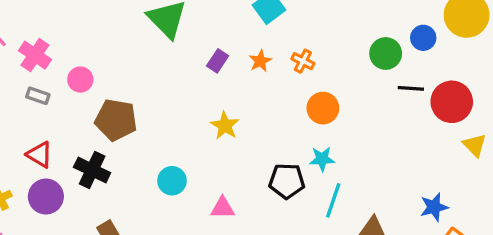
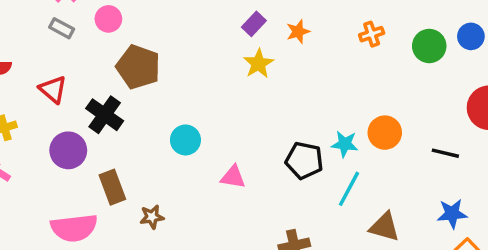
orange cross: (303, 61) -> (372, 34), moved, turned 35
black line: (411, 88) -> (445, 153), moved
orange circle: (323, 108) -> (385, 133), moved
yellow star: (225, 126) -> (258, 64), moved
purple circle: (46, 197) -> (68, 150), moved

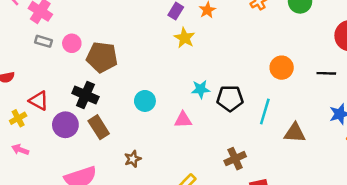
pink circle: (108, 19) -> (72, 43), moved
red triangle: (53, 89) -> (39, 101), moved
cyan star: (345, 144) -> (201, 89), moved
brown rectangle: (112, 187) -> (99, 127), moved

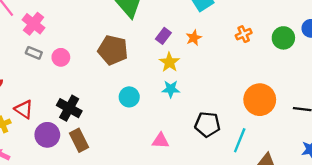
brown pentagon: (102, 57) -> (113, 50), moved
orange circle: (282, 68) -> (260, 100), size x1.4
cyan star: (201, 89) -> (171, 89), moved
cyan circle: (145, 101) -> (129, 97), moved

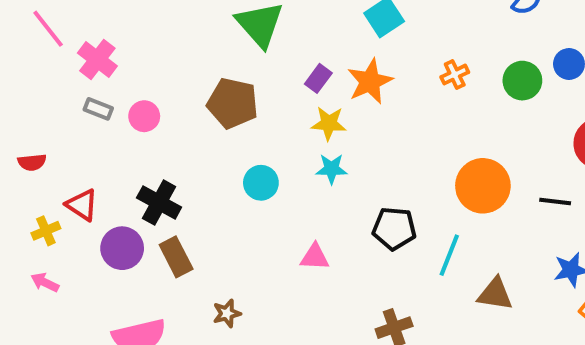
orange star: (194, 38) -> (370, 81), size x1.6
yellow star: (169, 62) -> (329, 123), turned -30

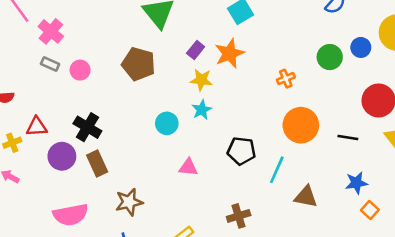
orange cross: (455, 75) -> (286, 79), moved
cyan star: (331, 169) -> (202, 110), turned -30
cyan circle: (261, 183) -> (167, 123), moved
red triangle: (82, 205) -> (37, 127), turned -40
brown star: (227, 313) -> (129, 202), size x1.5

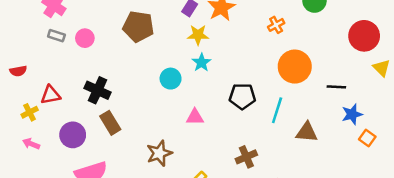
black line: (348, 137) -> (336, 87), moved
purple circle: (62, 156) -> (73, 135), moved
brown star: (129, 202) -> (159, 153), moved

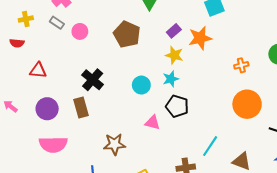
black cross: (98, 90) -> (93, 80), moved
black pentagon: (242, 96) -> (177, 106), moved
cyan line: (277, 110) -> (210, 146), moved
yellow cross: (30, 112) -> (26, 19), moved

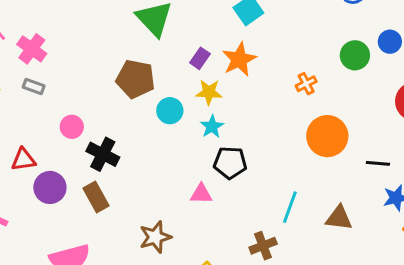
pink circle: (80, 31) -> (72, 127), moved
cyan circle: (141, 85) -> (170, 111), moved
purple circle: (47, 109) -> (50, 187), moved

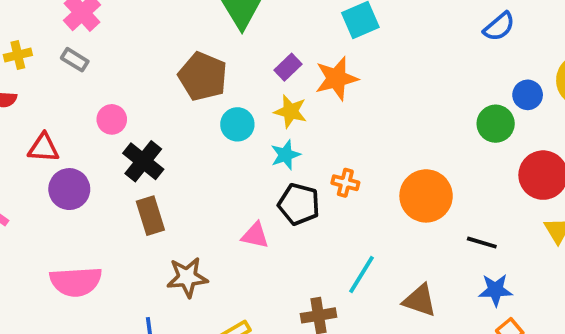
green circle: (355, 55) -> (496, 124), moved
orange cross: (306, 84) -> (345, 183), moved, turned 30
brown rectangle: (96, 197) -> (150, 216), moved

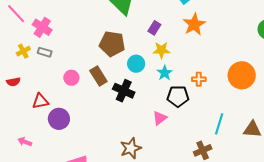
yellow cross: (18, 55) -> (23, 51), moved
orange star: (336, 78) -> (194, 24), moved
black cross: (143, 161) -> (124, 91), moved
brown rectangle: (150, 216) -> (98, 76), moved
pink triangle: (255, 235) -> (160, 118), turned -35

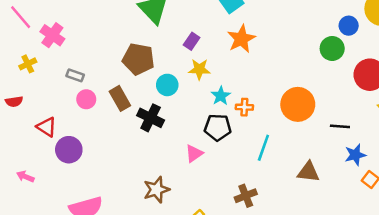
gray rectangle: (45, 52) -> (75, 75), moved
cyan star: (165, 73) -> (221, 96), moved
red triangle: (40, 101) -> (47, 127), turned 42
cyan line: (219, 124) -> (263, 148), moved

